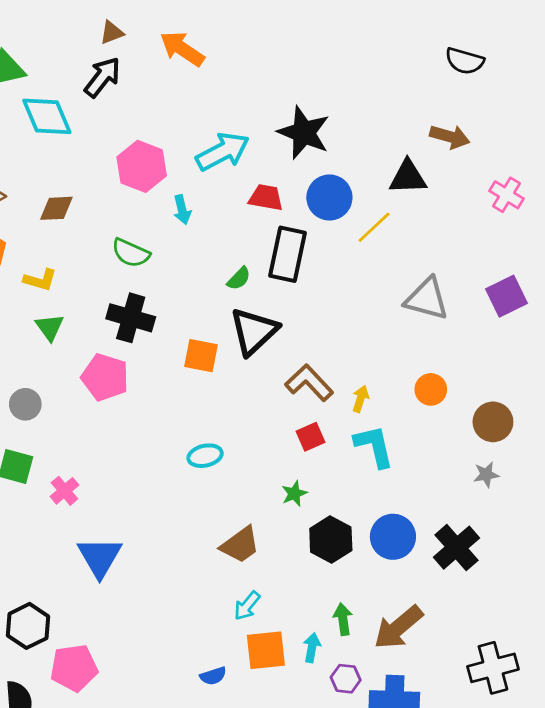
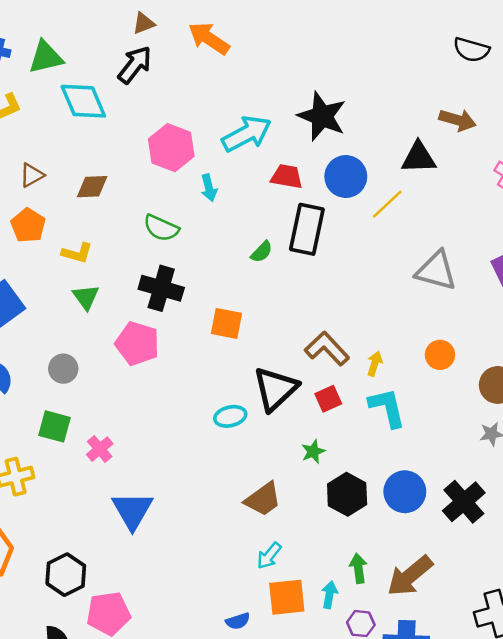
black triangle: (254, 331) -> (275, 389), moved

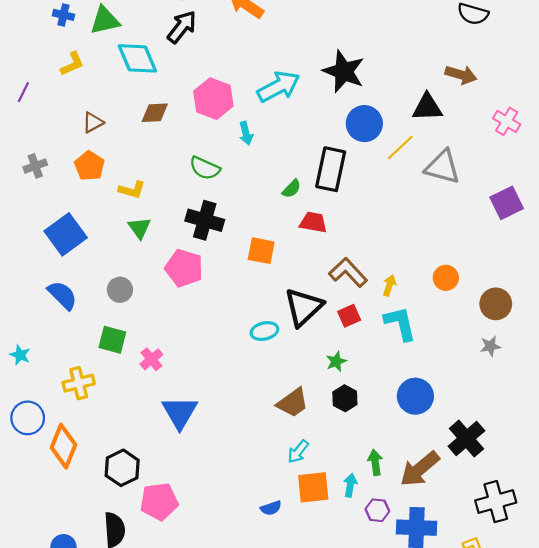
red trapezoid: (287, 177) -> (313, 222), moved
brown diamond: (92, 187) -> (155, 113), moved
gray triangle: (436, 271) -> (443, 167), moved
black hexagon: (347, 494) -> (345, 398), moved, size x0.7
black cross: (464, 502) -> (466, 439), moved

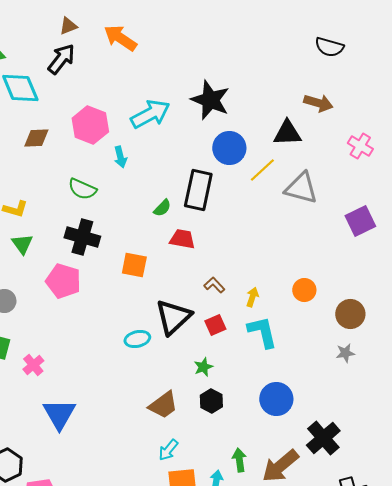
brown L-shape: (348, 272) -> (214, 285), size x0.6

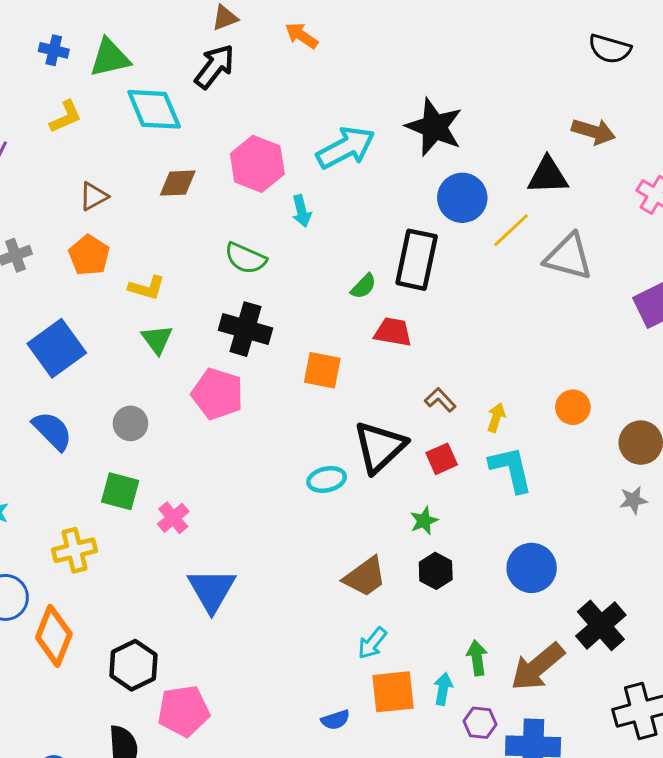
orange arrow: (120, 38) -> (302, 36), size x0.7

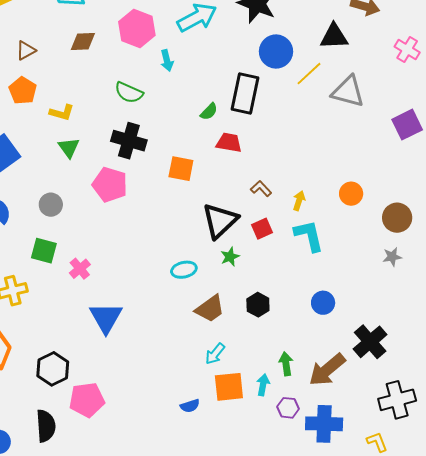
cyan ellipse: (327, 479) -> (184, 270), moved
green star: (424, 521) -> (230, 257), moved
blue circle: (532, 568) -> (323, 303), size x0.7

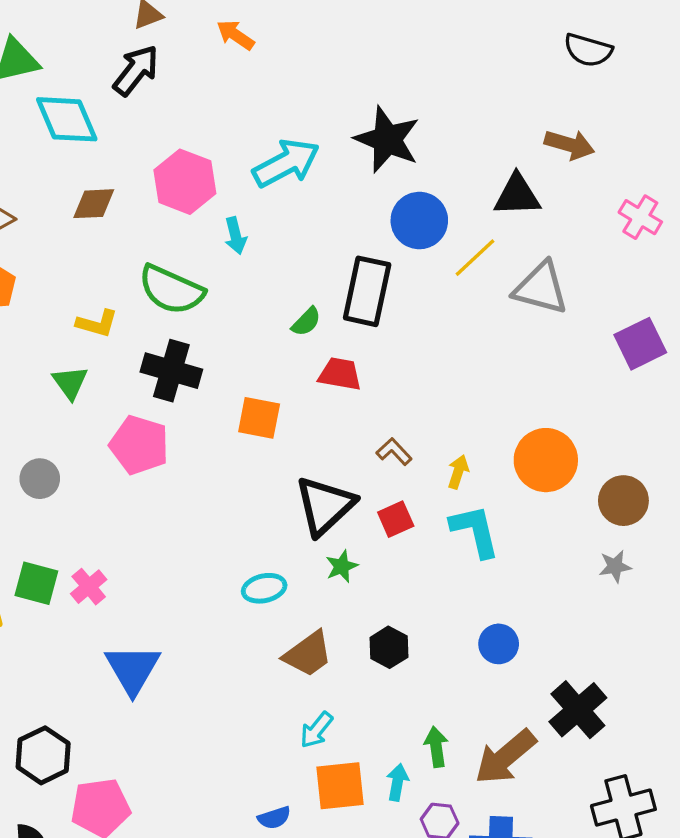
green semicircle: (129, 93) -> (171, 290), size x1.4
yellow L-shape: (62, 113) -> (97, 323), moved
orange circle: (351, 194) -> (546, 460), size x1.6
green square: (44, 251) -> (36, 583), moved

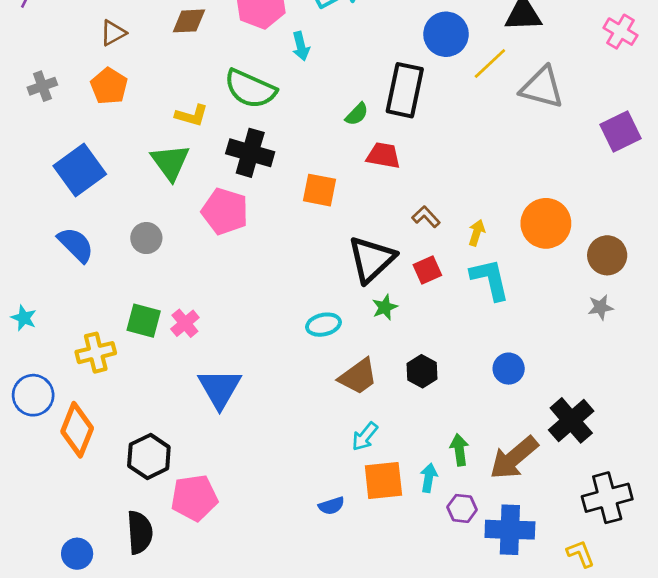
green triangle: (70, 382) -> (170, 162), size x1.4

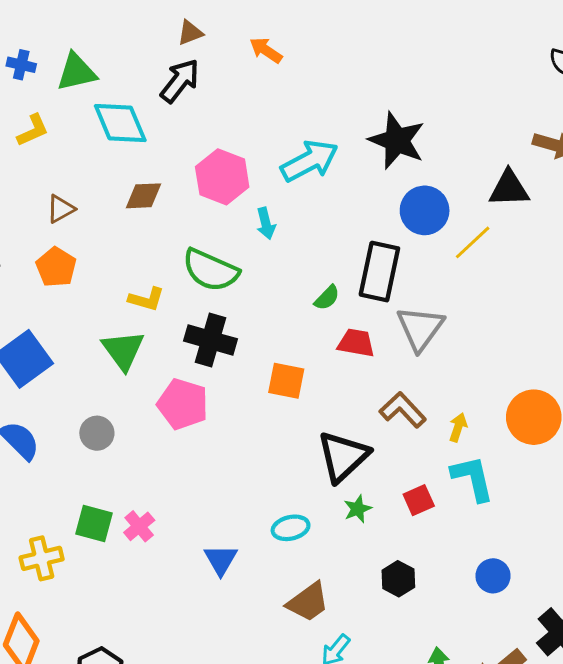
gray triangle: (542, 88) -> (420, 328), moved, turned 51
brown L-shape: (426, 217) -> (403, 410), size x1.5
red square: (427, 270) -> (419, 500), moved
brown trapezoid: (358, 377) -> (308, 602), moved
blue triangle: (220, 389) -> (221, 560), moved, size x0.7

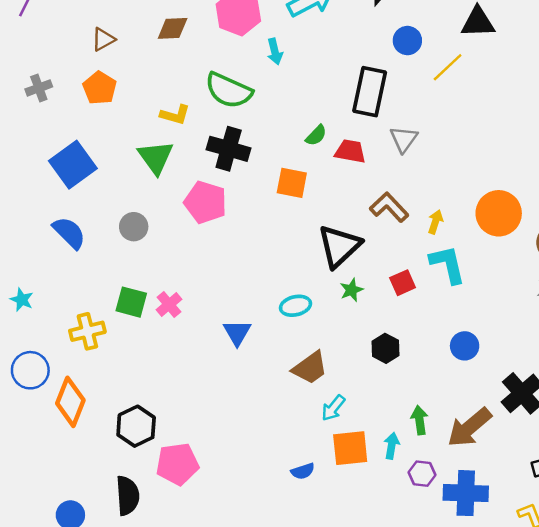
blue circle: (425, 210) -> (407, 41), size x0.7
green semicircle: (327, 298) -> (316, 135), moved
gray triangle: (420, 328) -> (404, 139), size x0.7

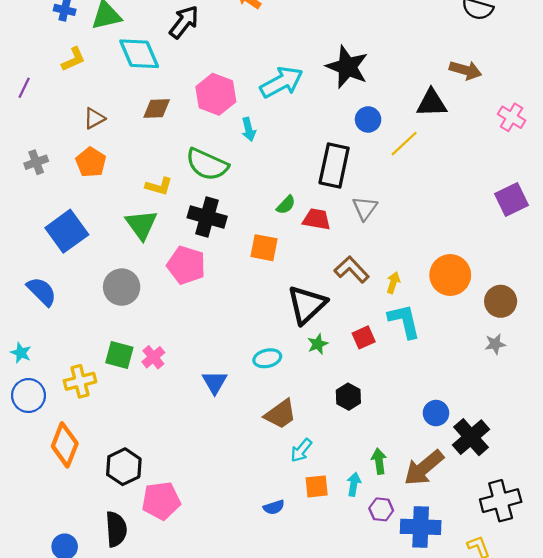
gray circle: (134, 227) -> (122, 287), size x1.4
blue semicircle: (69, 233) -> (42, 291), moved
blue circle: (465, 346) -> (436, 413), moved
blue circle: (30, 370) -> (28, 396), moved
orange square: (350, 448) -> (317, 486), size x0.7

